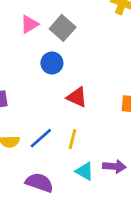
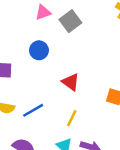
blue circle: (52, 63) -> (39, 50), moved
yellow line: (72, 139) -> (72, 118), moved

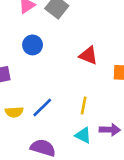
red triangle: (71, 82) -> (88, 55), moved

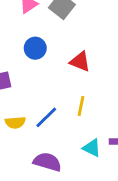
red triangle: (88, 55) -> (80, 62), moved
yellow line: (84, 105) -> (81, 106), moved

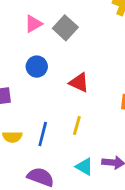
blue line: (46, 117) -> (43, 134), turned -35

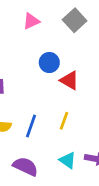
gray square: (65, 28) -> (75, 20), moved
blue circle: (37, 67) -> (49, 63), moved

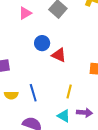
yellow line: (64, 121) -> (69, 91), moved
blue line: (31, 126) -> (33, 93), turned -30

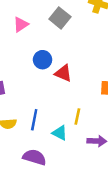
blue line: (33, 93) -> (34, 120), turned 30
cyan triangle: (64, 116) -> (60, 133), moved

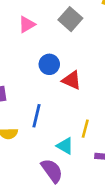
blue line: (34, 120) -> (37, 116), moved
purple semicircle: (34, 157) -> (52, 171), moved, turned 35

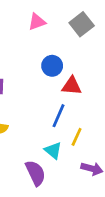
red triangle: (72, 80) -> (72, 86), turned -30
blue line: (37, 116) -> (59, 116), moved

